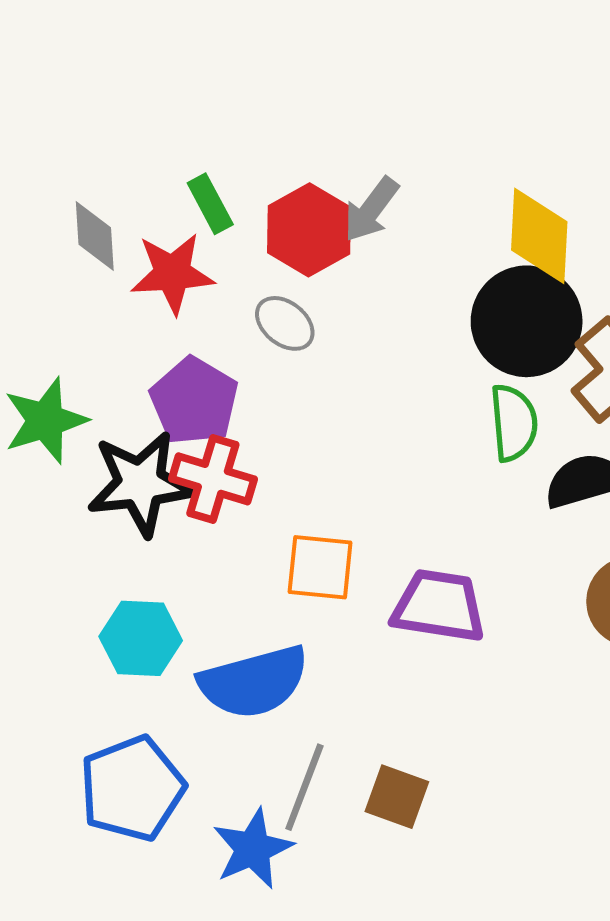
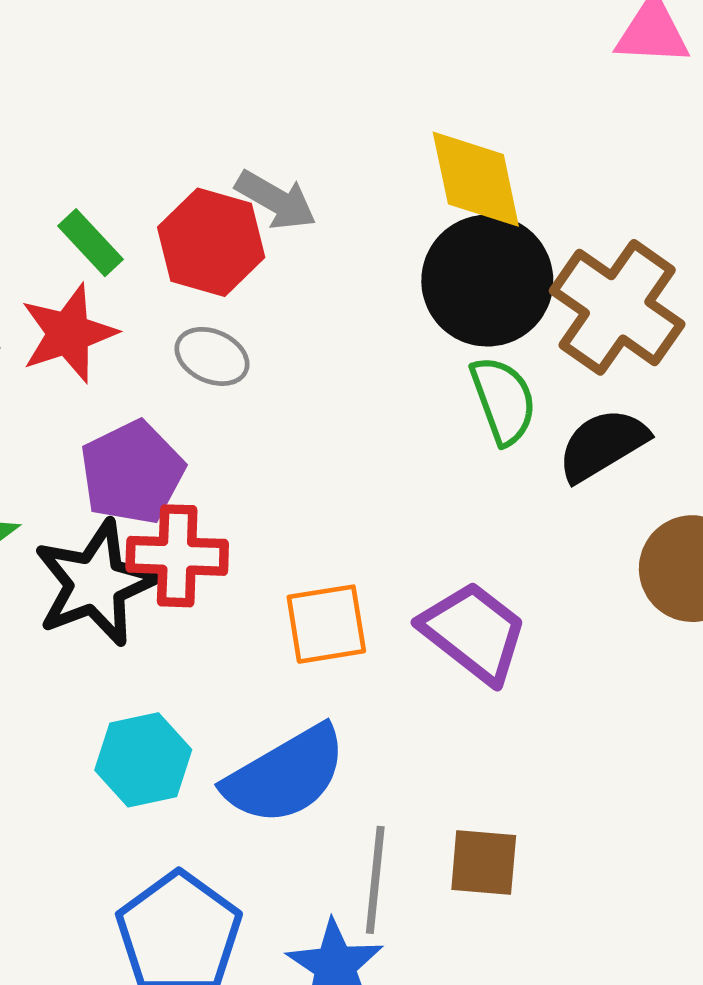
gray arrow: (371, 209) -> (276, 200), turned -82
purple pentagon: (194, 401) -> (132, 473), turned 30
purple trapezoid: (439, 606) -> (474, 632), turned 44

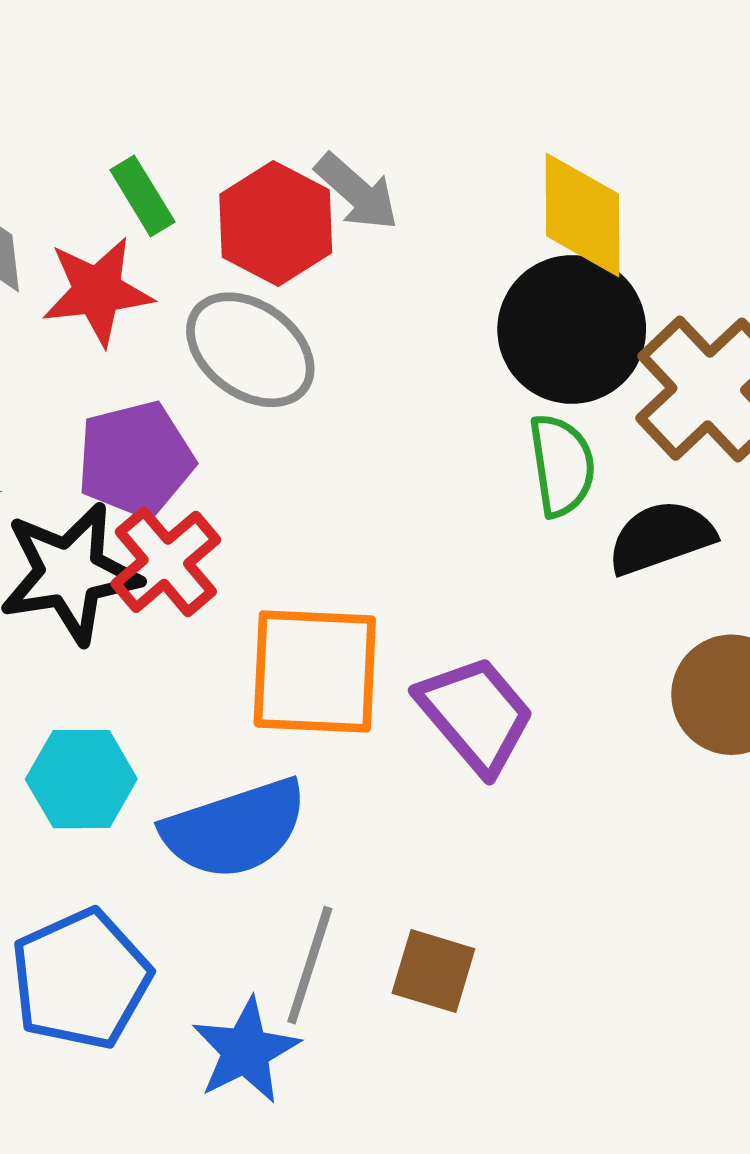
gray ellipse: (212, 356) -> (250, 350), size x1.6
red cross: (177, 556) -> (166, 562), turned 36
orange square: (326, 624) -> (315, 671), size x1.5

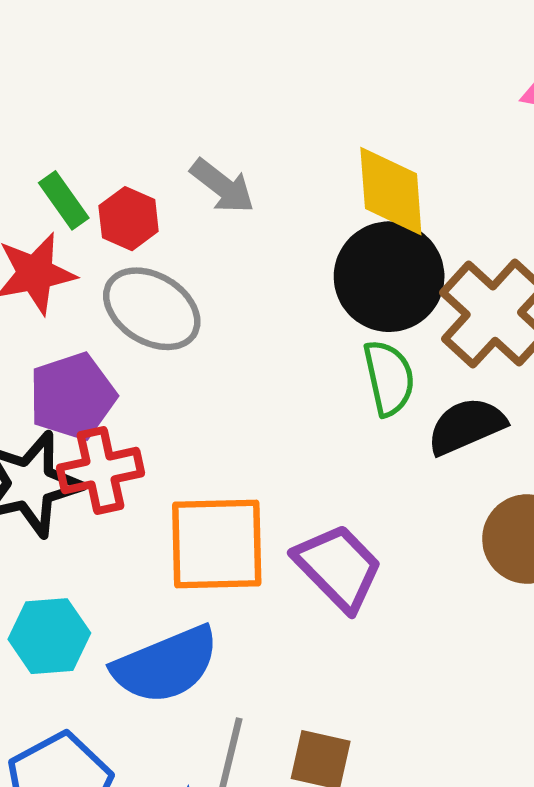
red hexagon: (276, 223) -> (129, 219), moved, size x0.7
red cross: (166, 562) -> (100, 471), turned 32

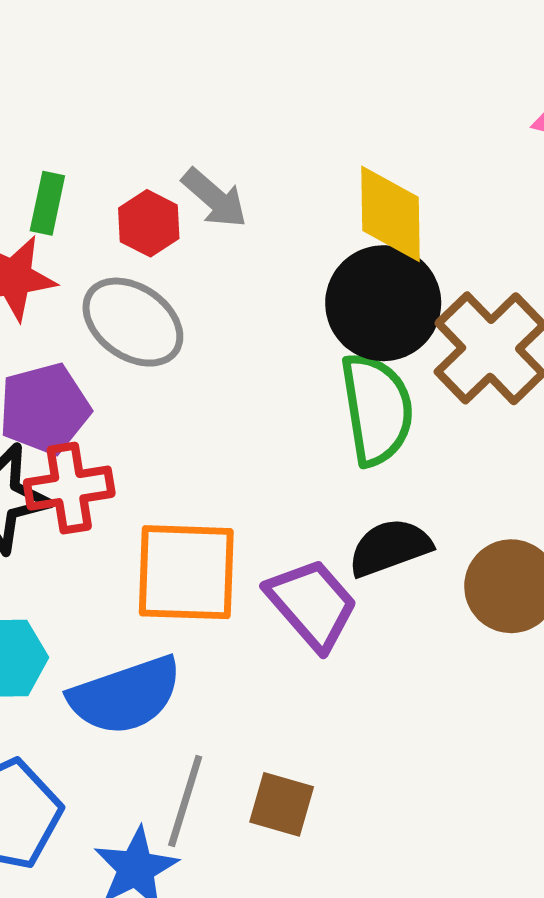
green rectangle: (64, 200) -> (47, 203), turned 44
red hexagon: (129, 219) -> (149, 223), moved
green semicircle: (389, 378) -> (377, 409), size x1.4
black semicircle: (466, 426) -> (390, 548), moved

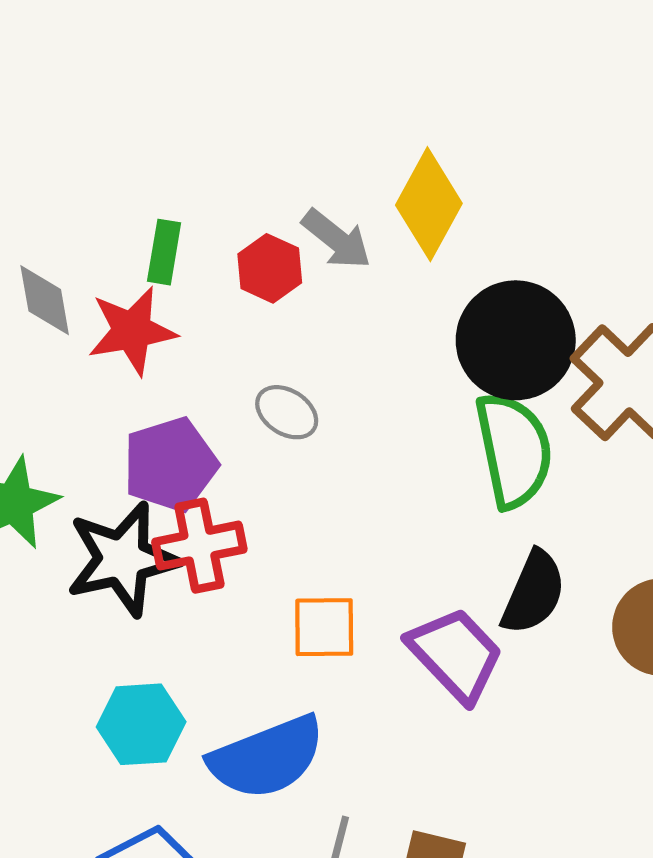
yellow diamond: (390, 214) -> (429, 204), moved, turned 32
gray ellipse: (133, 322) -> (287, 412), moved, size x0.6
black semicircle: (390, 548) -> (534, 593), turned 136
orange square: (186, 572) -> (324, 627), size x0.6

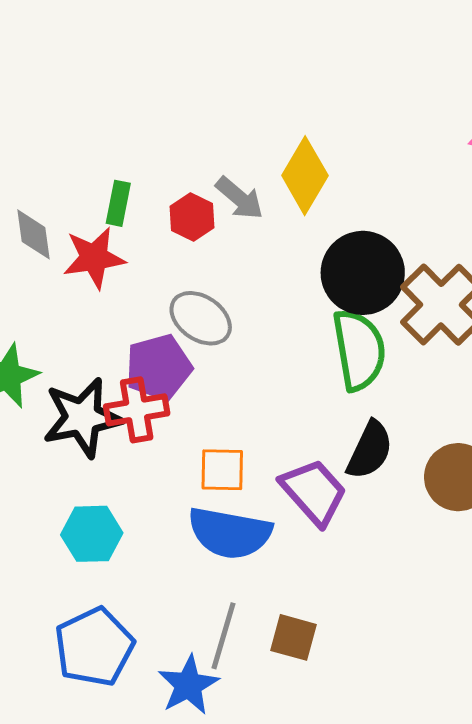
gray ellipse: (287, 412) -> (201, 318), size x1.4
purple pentagon: (170, 465) -> (159, 367), moved
blue semicircle: (267, 757) -> (230, 533), moved, turned 30

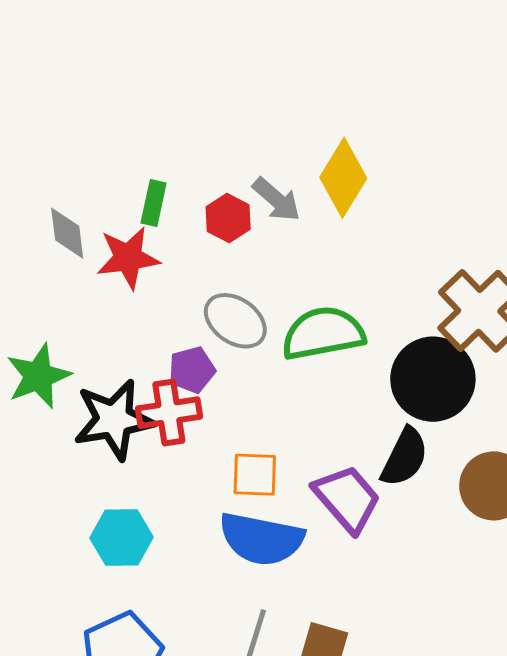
black circle: (363, 273) -> (433, 379), moved
green semicircle: (359, 350) -> (323, 333), moved, turned -92
purple pentagon: (159, 367) -> (192, 370), size x0.7

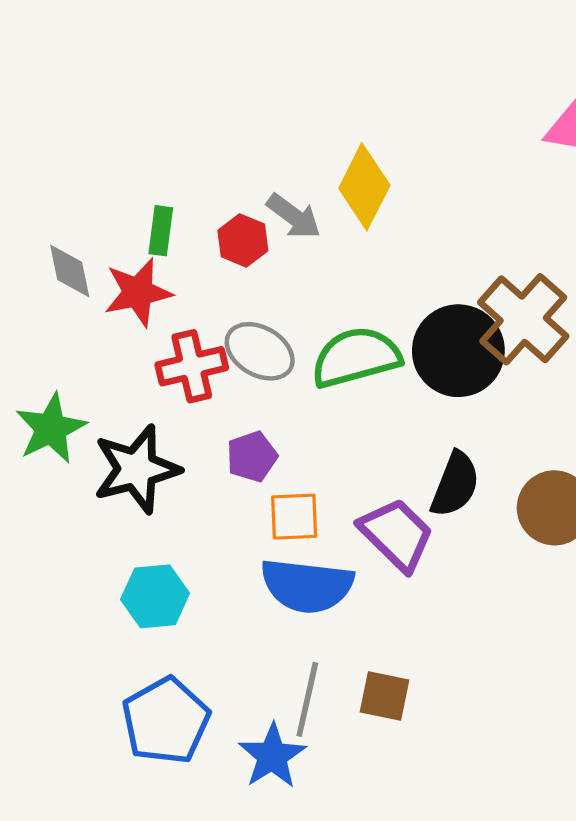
purple pentagon: (192, 370) -> (252, 457), moved
black circle: (433, 379) -> (458, 351), moved
red cross: (169, 413) -> (192, 366), moved

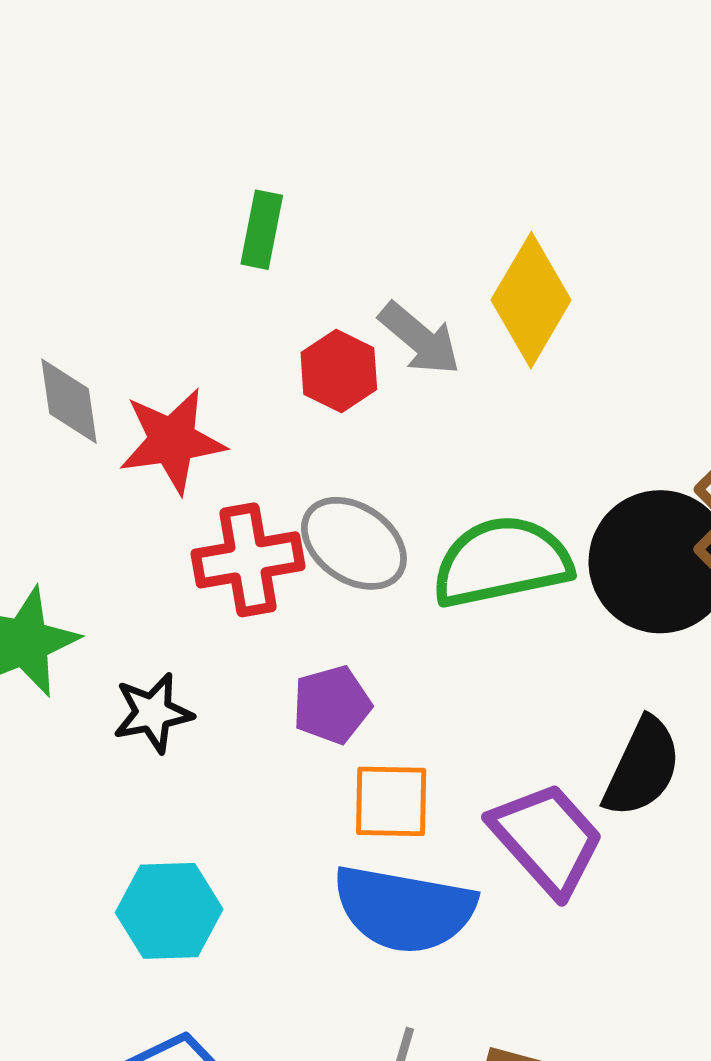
green rectangle: (161, 231) -> (262, 230), moved
black star: (137, 469) -> (153, 713), size x0.6

